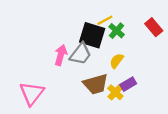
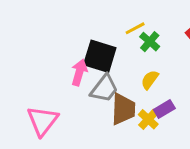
black square: (92, 35) -> (100, 56), moved
gray trapezoid: (81, 54) -> (104, 89), moved
brown trapezoid: (96, 84) -> (123, 109), turned -72

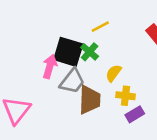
green cross: (150, 42) -> (90, 52), moved
purple rectangle: (164, 109) -> (135, 114), moved
yellow cross: (148, 119) -> (125, 96), moved, turned -36

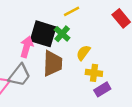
gray trapezoid: (72, 81) -> (19, 75), moved
brown trapezoid: (90, 100) -> (53, 63), moved

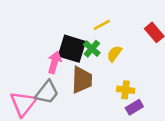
yellow semicircle: (83, 53) -> (114, 54), moved

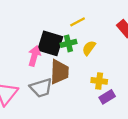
green cross: (92, 49) -> (68, 43), turned 35
gray trapezoid: (47, 92) -> (41, 88), moved, turned 35

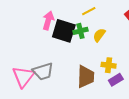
pink arrow: (34, 56) -> (48, 20), moved
brown trapezoid: (59, 72) -> (86, 77), moved
gray trapezoid: (41, 88) -> (43, 71), moved

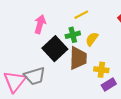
black square: (64, 31) -> (55, 49), moved, turned 30
brown trapezoid: (86, 77) -> (78, 58), moved

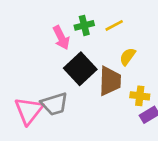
pink arrow: (40, 24) -> (61, 38), turned 138
green cross: (73, 35) -> (84, 25), moved

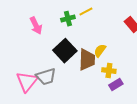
yellow line: (114, 25) -> (86, 12), moved
pink arrow: (61, 38) -> (36, 26), moved
yellow semicircle: (128, 57) -> (100, 51), moved

